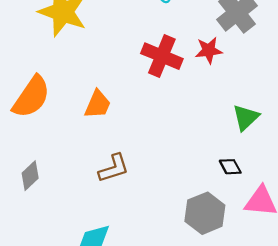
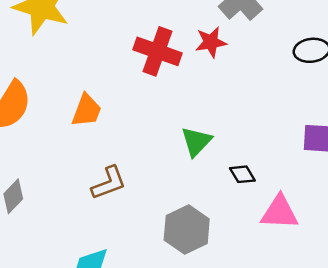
green triangle: (246, 117) -> (196, 142), moved
gray hexagon: (205, 213) -> (187, 229), moved

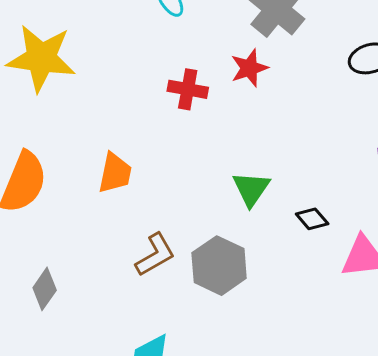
red cross: (157, 51) -> (188, 89), size x0.7
gray hexagon: (187, 229) -> (219, 266), moved

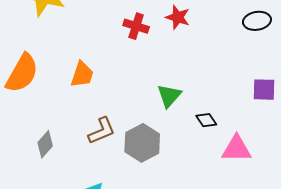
red star: (249, 68) -> (178, 17), turned 30
gray diamond: (45, 289) -> (45, 144), moved

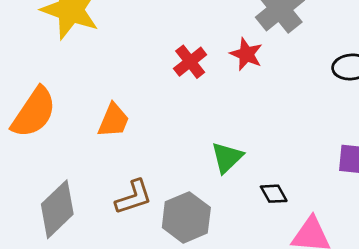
red cross: (136, 26) -> (190, 62), turned 30
gray diamond: (45, 144) -> (57, 209), size x1.6

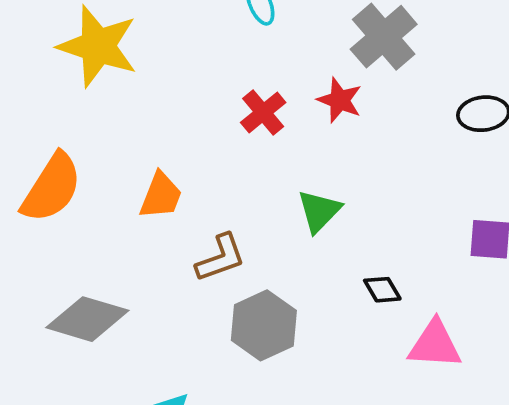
green triangle: (227, 158) -> (319, 211), moved
brown L-shape: (134, 197) -> (221, 258), moved
gray diamond: (57, 209) -> (87, 319), turned 62

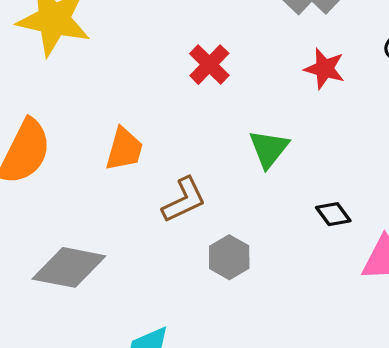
red star: (340, 100) -> (324, 69), moved
gray hexagon: (264, 325) -> (229, 257), size x0.7

